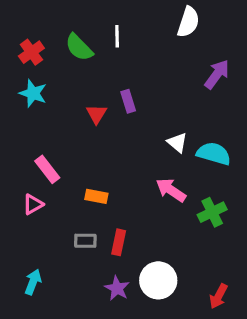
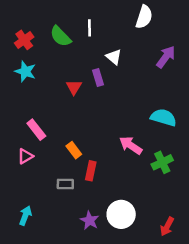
white triangle: (177, 142) -> (114, 57), moved
orange rectangle: (96, 196) -> (74, 150), turned 42
red rectangle: (119, 242) -> (91, 171), moved

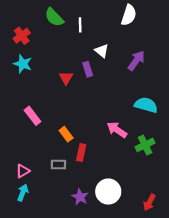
green semicircle: (60, 36) -> (54, 17), moved
purple arrow: (166, 57) -> (136, 61), moved
pink triangle: (25, 156) -> (23, 171), moved

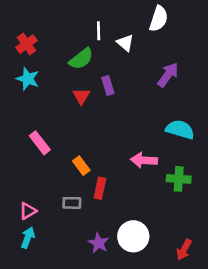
green semicircle: (54, 17) -> (81, 59), moved, turned -84
white triangle: (102, 51) -> (125, 43), moved
pink arrow: (117, 130) -> (144, 160), turned -30
green cross: (145, 145) -> (179, 179), turned 30

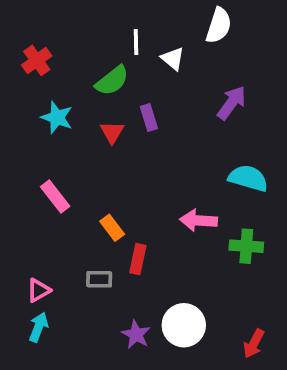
cyan star: (28, 79) -> (57, 117), moved

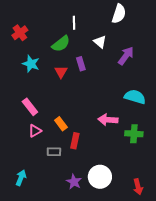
white triangle: (173, 59) -> (100, 42), moved
pink triangle: (39, 290) -> (35, 131), moved
red arrow: (254, 344) -> (138, 187), turned -42

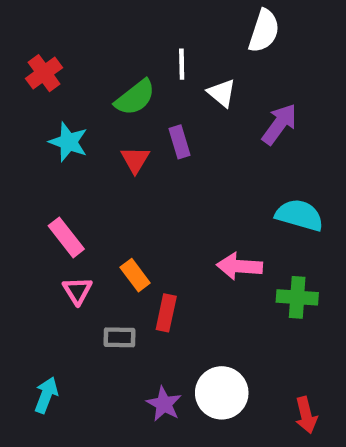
white line: (74, 23) -> (182, 64), moved
pink triangle: (35, 131) -> (77, 291), turned -32

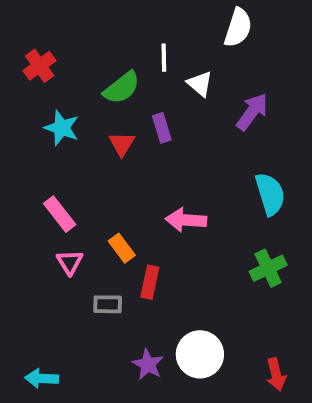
cyan semicircle: (299, 215) -> (270, 194), turned 57
pink arrow: (239, 266) -> (186, 220), moved
green cross: (297, 297) -> (268, 268), turned -30
cyan arrow: (46, 395) -> (42, 378), moved, turned -108

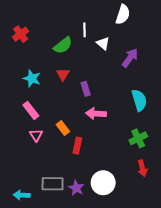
cyan star: (62, 128) -> (32, 78), moved
purple rectangle: (162, 128) -> (86, 89), moved
gray rectangle: (108, 304) -> (53, 184), moved, size x1.5
red arrow: (276, 374) -> (142, 168), moved

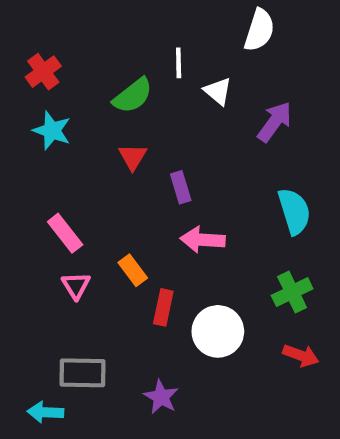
cyan star: (32, 78) -> (52, 131), moved
red arrow: (142, 168) -> (301, 355), turned -56
white circle: (103, 183) -> (218, 331), moved
gray rectangle: (53, 184) -> (82, 373), moved

